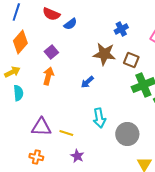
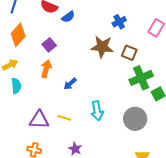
blue arrow: (87, 82) -> (70, 84), moved
yellow line: (66, 133) -> (64, 118), moved
gray circle: (127, 134) -> (135, 119), moved

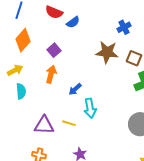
cyan arrow: (97, 111) -> (90, 108), moved

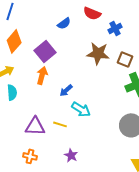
red semicircle: (54, 12) -> (92, 13), moved
purple square: (54, 50) -> (45, 51), size x1.5
cyan arrow: (90, 108) -> (81, 109), turned -48

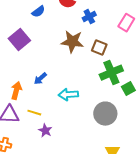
orange arrow: (42, 75) -> (16, 91), moved
cyan arrow: (81, 109) -> (68, 95), moved, turned 144
purple star: (71, 155) -> (45, 131), moved

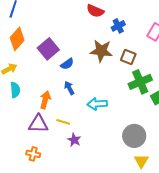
blue semicircle: (38, 12) -> (67, 64), moved
blue arrow: (40, 79) -> (69, 88), turned 104
gray circle: (105, 114) -> (134, 136), moved

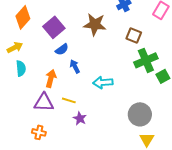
brown star: (101, 51) -> (95, 24), moved
blue semicircle: (67, 64) -> (62, 49), moved

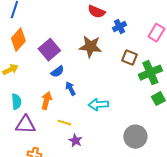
green cross: (146, 60) -> (150, 73), moved
cyan semicircle: (21, 68) -> (16, 102), moved
purple triangle: (44, 102) -> (25, 125), moved

